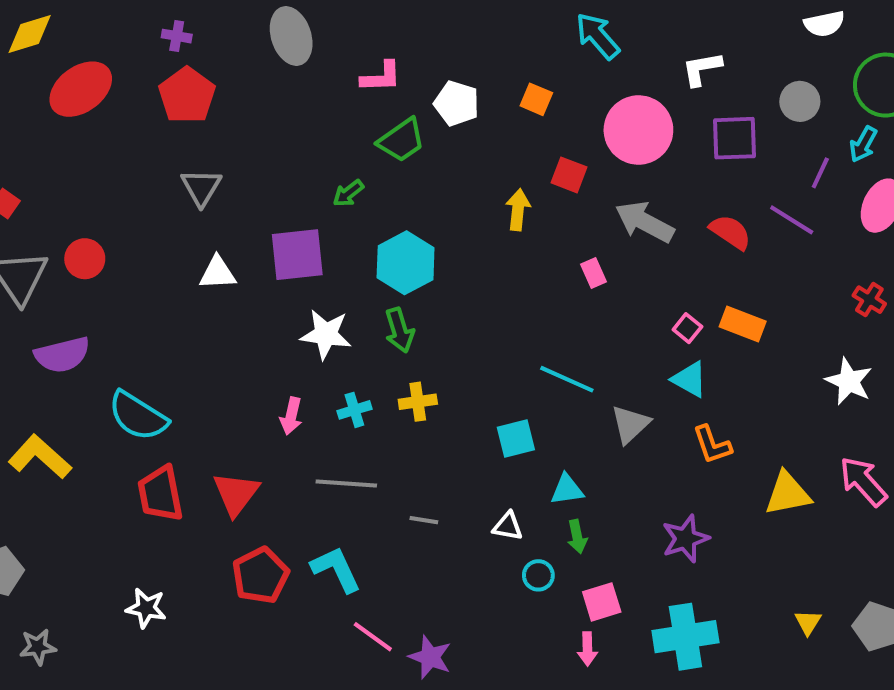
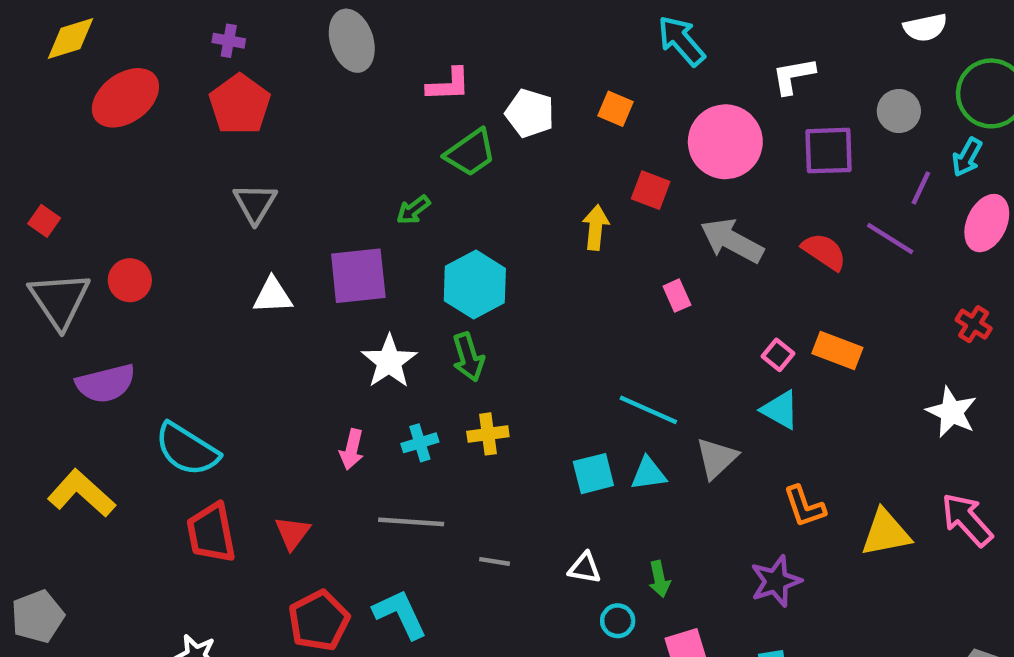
white star: (326, 334) -> (389, 361), turned 30
orange L-shape: (712, 445) -> (804, 506), moved
cyan triangle: (567, 490) -> (648, 474), moved
red triangle: (236, 494) -> (292, 533), size x0.7

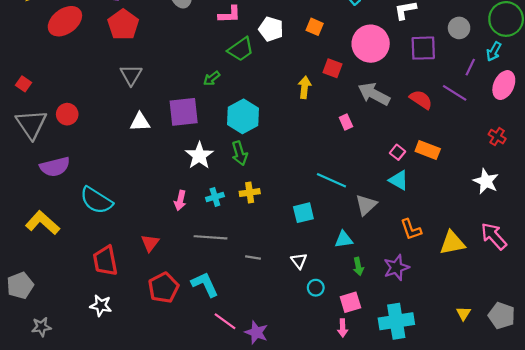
cyan triangle: (648, 474) -> (344, 240), moved
red trapezoid: (211, 533) -> (105, 261), moved
white triangle: (585, 568) -> (299, 261), turned 42
green arrow: (659, 579) -> (358, 266), moved

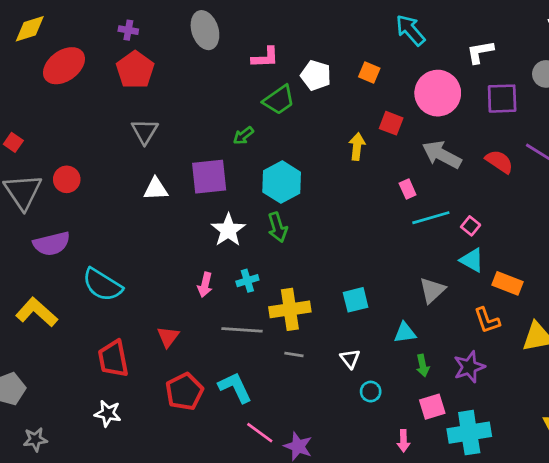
orange rectangle: (428, 150) -> (508, 283), moved
cyan line: (331, 180) -> (431, 218), moved, turned -40
yellow cross: (250, 193) -> (290, 309), moved, size x1.6
pink square: (350, 302) -> (432, 407), moved

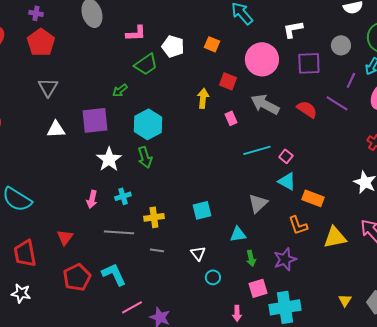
pink rectangle: (408, 189) -> (231, 118), moved
yellow cross: (290, 309) -> (154, 217), size x0.7
pink line: (260, 433) -> (132, 307), turned -65

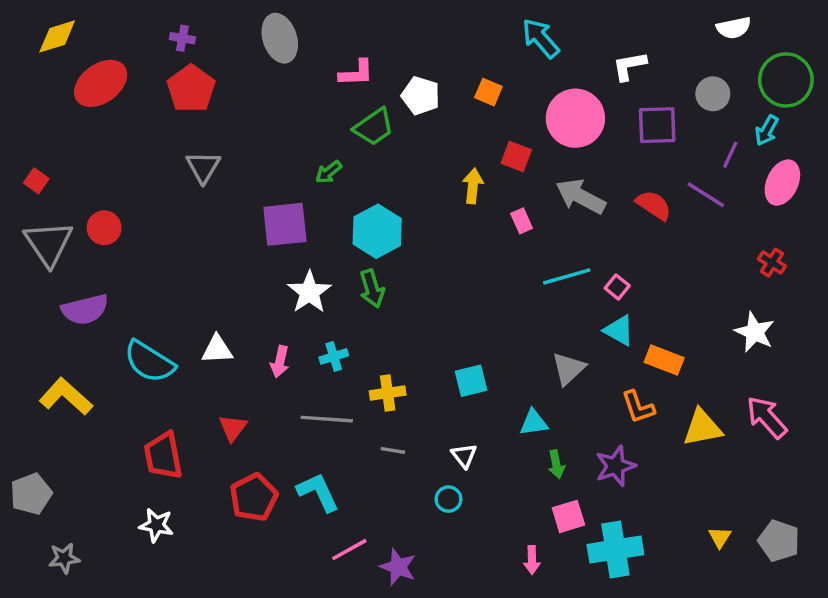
white triangle: (56, 129) -> (217, 350), moved
cyan circle: (213, 277) -> (448, 499), moved

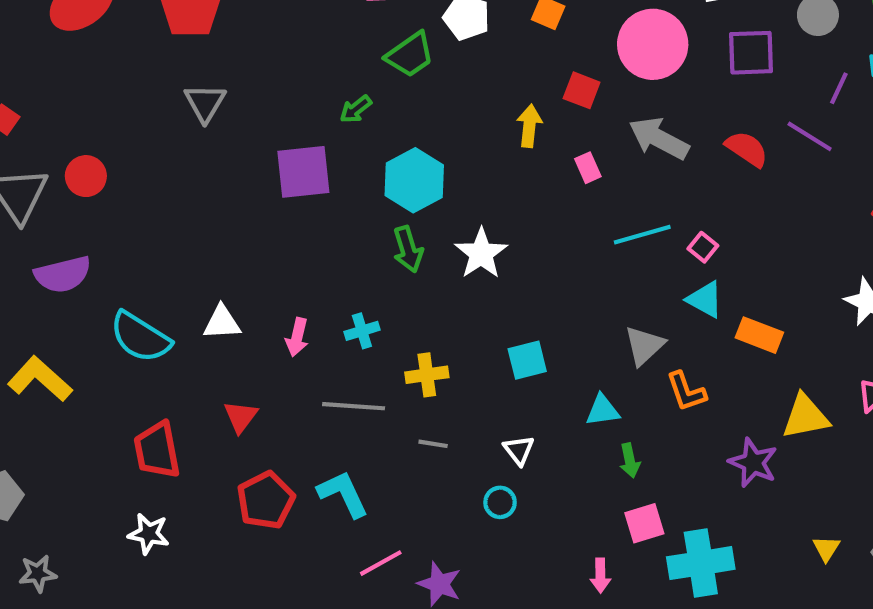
white star: (309, 292) -> (481, 253), moved
orange L-shape: (638, 407) -> (686, 392), moved
purple star: (615, 466) -> (753, 463), moved, turned -30

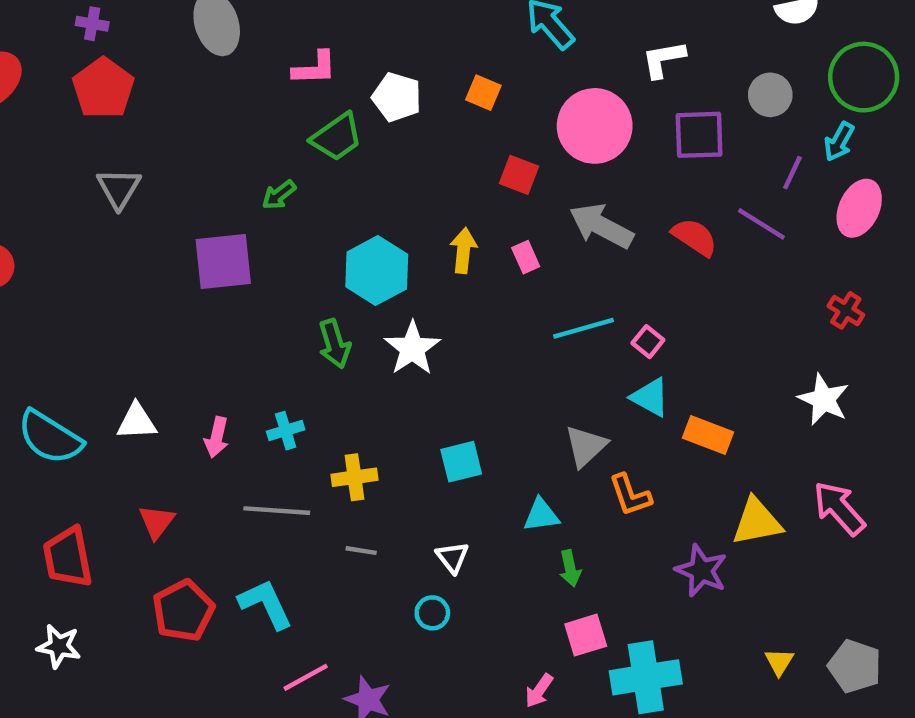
yellow arrow: (529, 126) -> (463, 250), moved
cyan hexagon: (414, 180) -> (377, 270), moved
pink arrow: (600, 576) -> (539, 691), turned 36

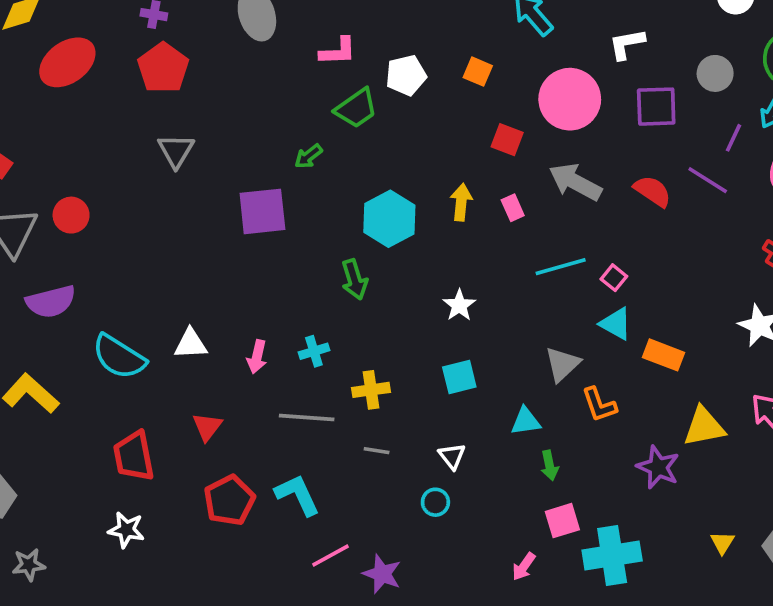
white pentagon: (397, 97) -> (406, 75), turned -30
white star: (412, 348) -> (459, 305), moved, size x0.7

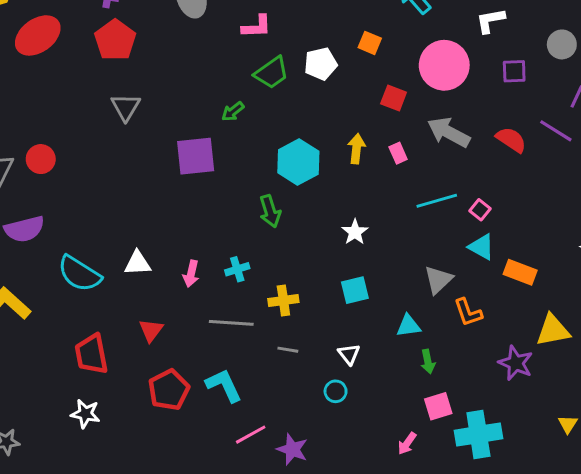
white pentagon: (406, 75) -> (321, 64), moved
purple square: (656, 107) -> (514, 71), size x0.7

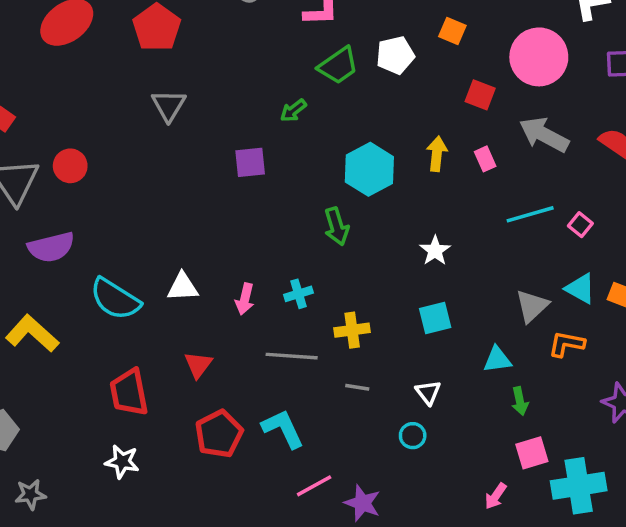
purple square: (196, 156) -> (250, 162), size x0.7
cyan triangle: (481, 247) -> (580, 289), moved
orange L-shape: (468, 312) -> (567, 344), turned 120

